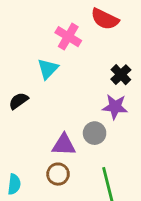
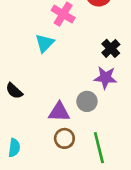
black semicircle: (18, 101) -> (14, 91), moved, turned -102
brown circle: (58, 174) -> (64, 138), moved

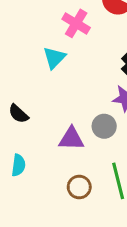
brown circle: (64, 138) -> (79, 187), moved
cyan semicircle: (14, 148) -> (18, 165), moved

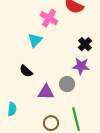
black semicircle: (18, 114) -> (26, 71), moved

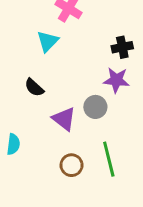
black cross: (85, 44) -> (122, 47), turned 32
purple triangle: (46, 92) -> (64, 119), turned 36

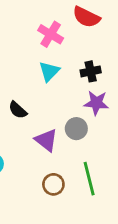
cyan triangle: (48, 41) -> (49, 71), moved
black cross: (122, 47) -> (91, 71), moved

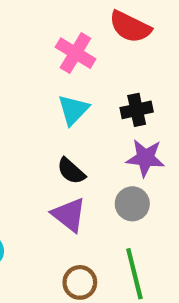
black semicircle: (18, 110) -> (71, 171), moved
gray circle: (76, 129) -> (132, 204), moved

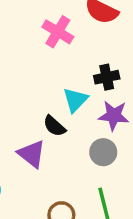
cyan triangle: (73, 110) -> (75, 100), moved
purple triangle: (69, 215) -> (32, 154), moved

